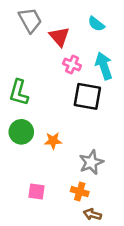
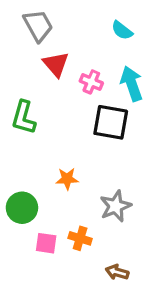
red triangle: (59, 37) -> (56, 64), moved
green circle: (21, 132) -> (22, 208), moved
orange cross: (80, 192) -> (80, 238), moved

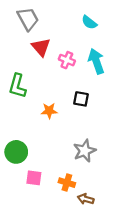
black square: (111, 122) -> (81, 99), moved, size x0.6
orange star: (67, 179) -> (49, 111), moved
orange cross: (80, 238) -> (67, 183), moved

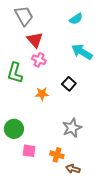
cyan semicircle: (89, 22) -> (76, 19), turned -72
pink cross: (67, 60) -> (39, 60), moved
cyan arrow: (96, 61) -> (82, 52), turned -40
black square: (81, 99) -> (69, 84), turned 32

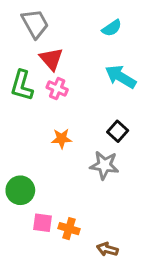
green L-shape: (15, 73) -> (22, 86), moved
black square: (69, 84) -> (118, 131), moved
gray star: (72, 128) -> (104, 165), moved, turned 30
orange cross: (57, 155) -> (69, 229), moved

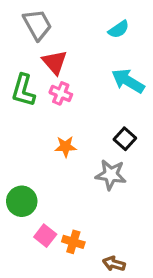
pink square: (42, 223) -> (45, 236), turned 30

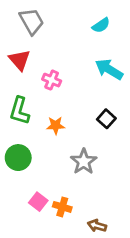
red triangle: (55, 62) -> (20, 60), moved
green L-shape: (23, 90) -> (20, 111), moved
gray star: (111, 175) -> (84, 162), moved, turned 30
green circle: (22, 201) -> (18, 158), moved

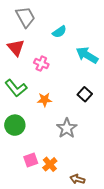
cyan semicircle: (101, 25) -> (59, 32), moved
green L-shape: (20, 111) -> (16, 88), turned -55
pink square: (38, 202) -> (31, 160), turned 32
orange cross: (62, 207) -> (50, 164), turned 32

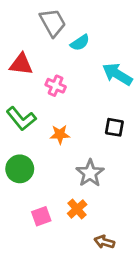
gray trapezoid: (25, 17) -> (53, 23), moved
red triangle: (16, 48) -> (21, 64), turned -42
black square: (85, 94) -> (114, 127), turned -32
orange cross: (50, 164) -> (77, 209), moved

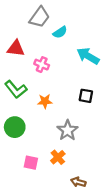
gray trapezoid: (53, 23) -> (40, 17), turned 65
pink square: (41, 216) -> (31, 163), turned 32

